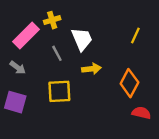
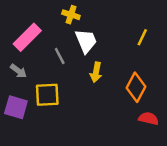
yellow cross: (52, 20) -> (71, 15), moved, turned 35
yellow arrow: (91, 69) -> (96, 72), turned 108
yellow square: (59, 91) -> (47, 95), moved

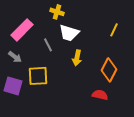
white trapezoid: (86, 41) -> (69, 33), turned 130
red semicircle: (149, 119) -> (100, 95), moved

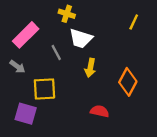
yellow line: (114, 30) -> (134, 22), moved
purple square: (13, 86) -> (26, 114), moved
red semicircle: (100, 95) -> (100, 111), moved

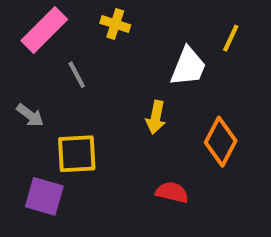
pink rectangle: (26, 35) -> (44, 30), moved
white trapezoid: (81, 38) -> (188, 67), moved, turned -85
gray line: (56, 53) -> (77, 75), moved

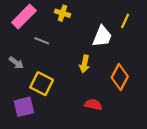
gray line: (77, 75) -> (42, 41), turned -40
yellow square: (77, 154) -> (42, 84), turned 30
purple square: (44, 196) -> (24, 107), turned -30

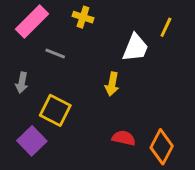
gray arrow: (16, 63) -> (22, 83), turned 64
orange diamond: (120, 77) -> (162, 147), moved
purple square: (24, 107) -> (32, 141), turned -30

